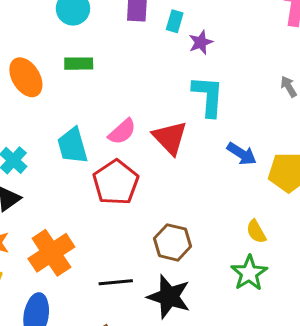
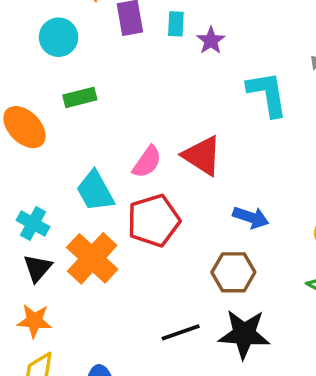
cyan L-shape: (208, 96) -> (267, 94), moved
blue arrow: (242, 154) -> (251, 217), moved
red pentagon: (116, 182) -> (154, 221), turned 30
orange cross: (51, 253) -> (92, 258), moved

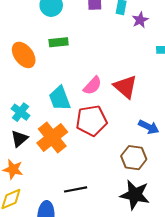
black line: (181, 332) -> (76, 189), moved

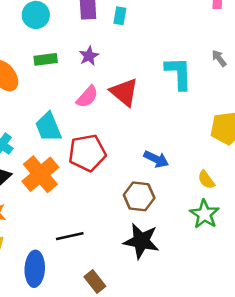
purple star: (140, 20) -> (89, 56), moved
pink semicircle: (92, 86) -> (87, 97), moved
red triangle: (125, 87) -> (124, 92), moved

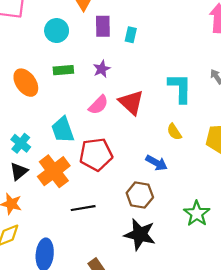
yellow semicircle: (206, 180) -> (174, 132), moved
black line: (70, 236) -> (83, 208), moved

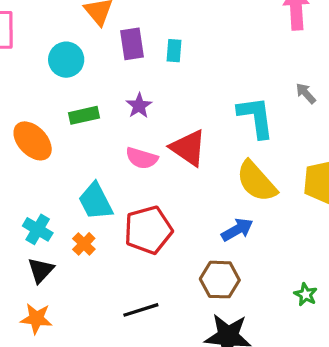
pink semicircle: (98, 105) -> (142, 158), turned 70
yellow semicircle: (174, 132) -> (256, 181), size x1.8
blue arrow: (156, 163) -> (237, 230), turned -50
orange cross: (54, 171) -> (84, 244), moved, size x0.5
green star: (197, 214) -> (306, 294), size x0.6

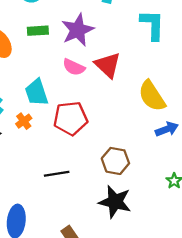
purple star: (139, 106) -> (78, 30), size x1.8
cyan L-shape: (256, 117) -> (152, 25), moved
blue arrow: (237, 230) -> (167, 129), moved

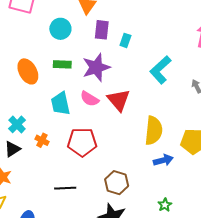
cyan L-shape: (152, 25) -> (161, 70), turned -140
cyan trapezoid: (37, 92) -> (61, 104), moved
yellow semicircle: (152, 96) -> (154, 130), turned -148
orange cross: (24, 121) -> (42, 140), turned -32

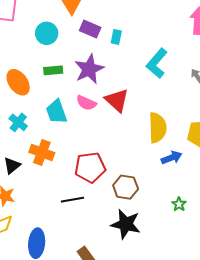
purple rectangle: (102, 30) -> (90, 29), turned -66
cyan cross: (17, 124) -> (18, 122), moved
orange cross: (42, 140) -> (42, 153), size x1.6
red pentagon: (82, 142) -> (90, 167), moved

